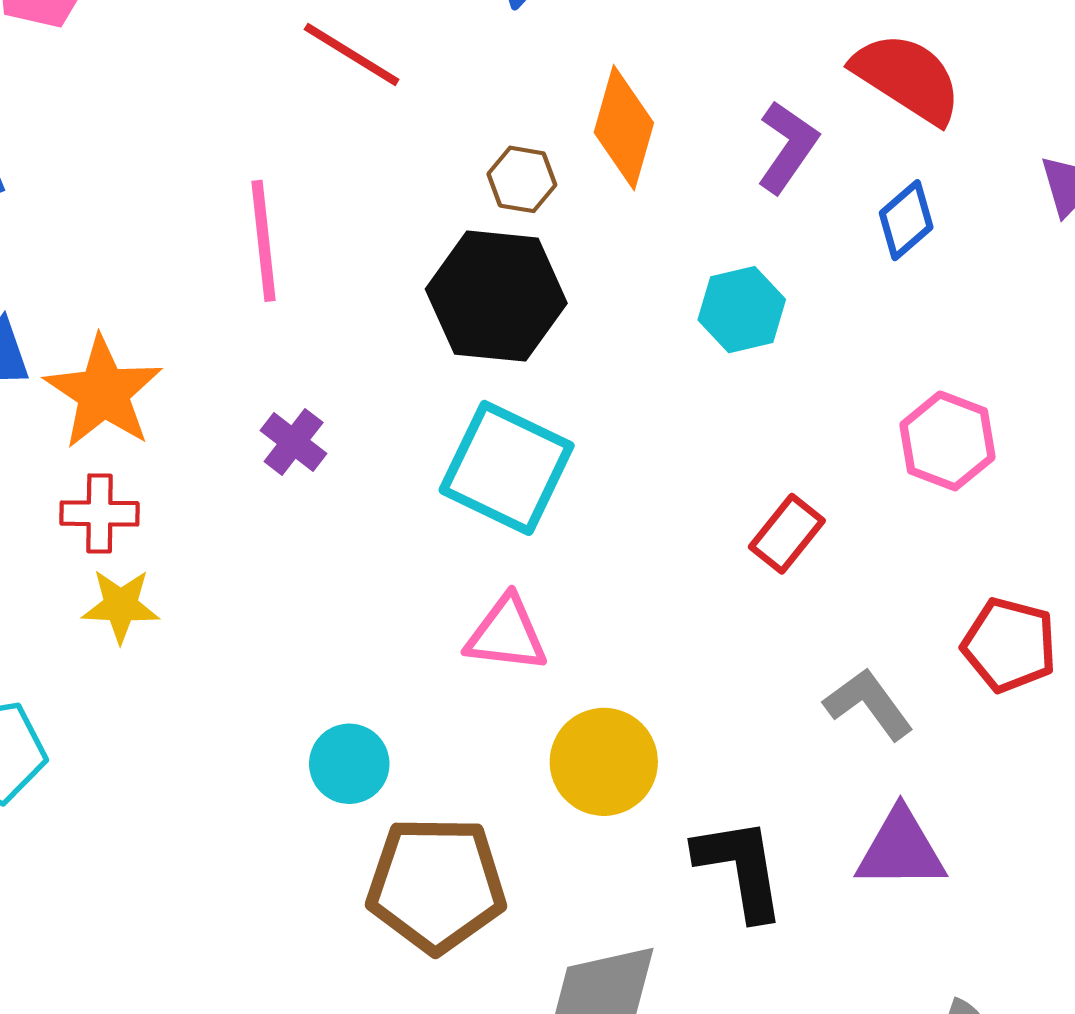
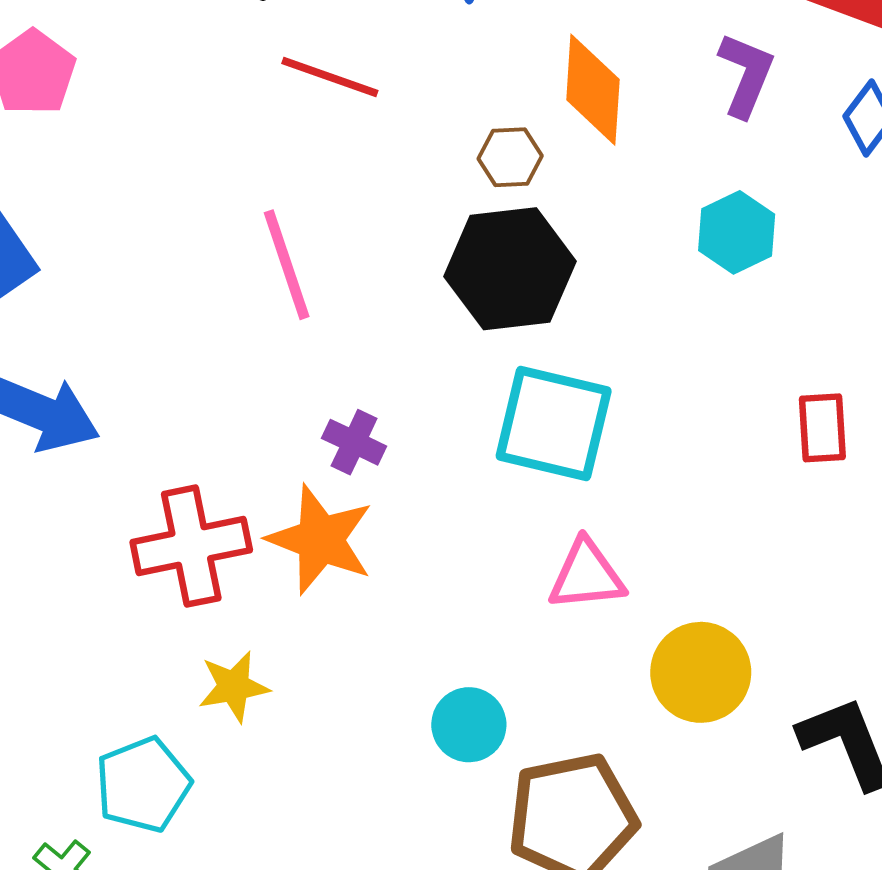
orange star: (103, 392) -> (320, 540), moved
red cross: (100, 513) -> (191, 546), size x1.6
red rectangle: (787, 534) -> (822, 428), turned -30
yellow star: (121, 606) -> (234, 687), moved

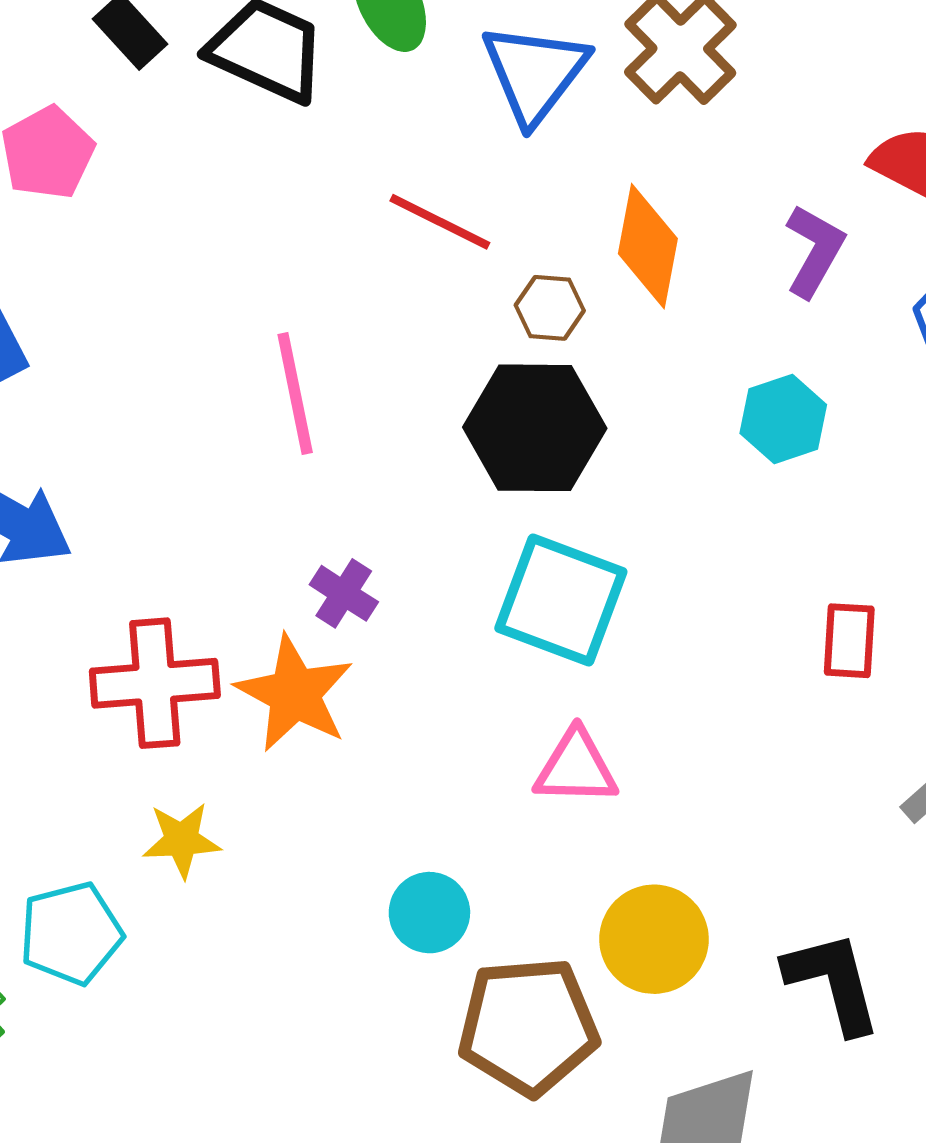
red line: (330, 77) -> (440, 222), moved
yellow circle: (701, 672) -> (654, 939), moved

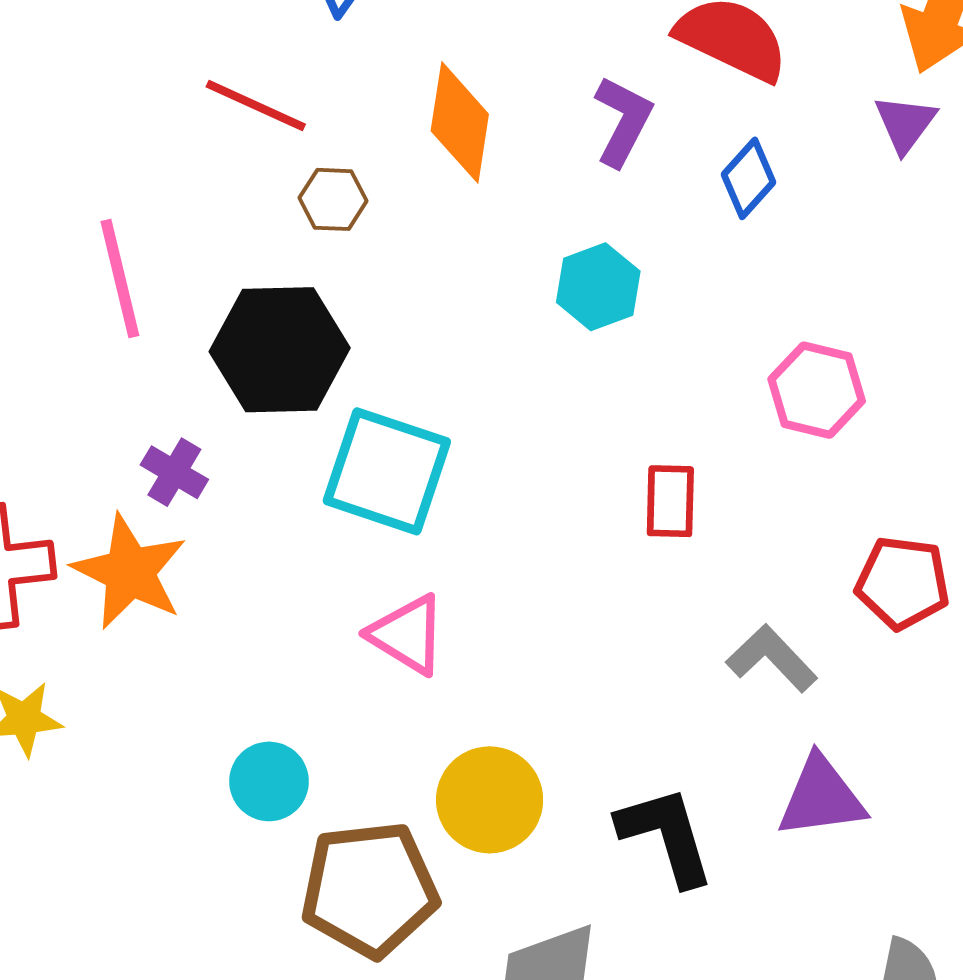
brown hexagon: (550, 308) -> (333, 199), moved
black hexagon: (535, 428) -> (280, 350), moved
pink triangle: (576, 768) -> (407, 635), turned 32

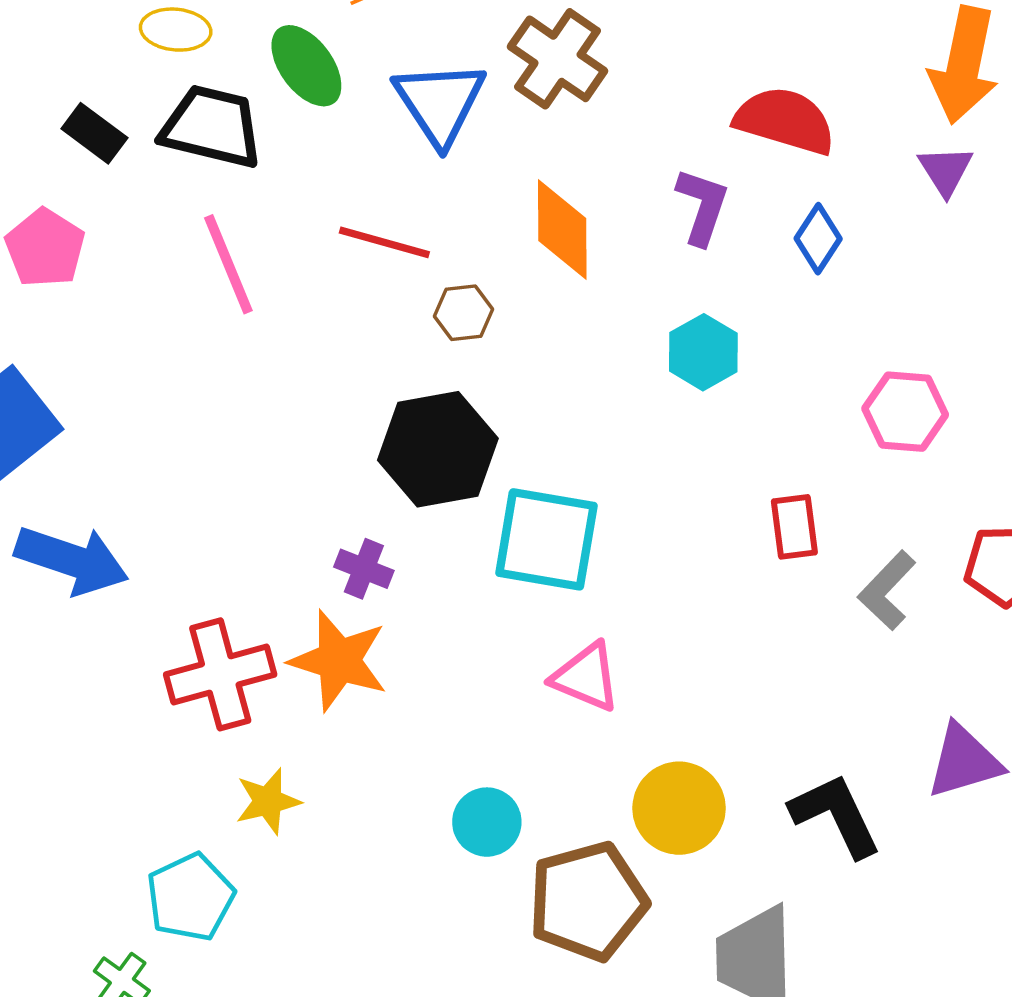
pink line: (120, 278) -> (228, 264), moved
gray L-shape: (772, 658) -> (887, 590), moved, turned -84

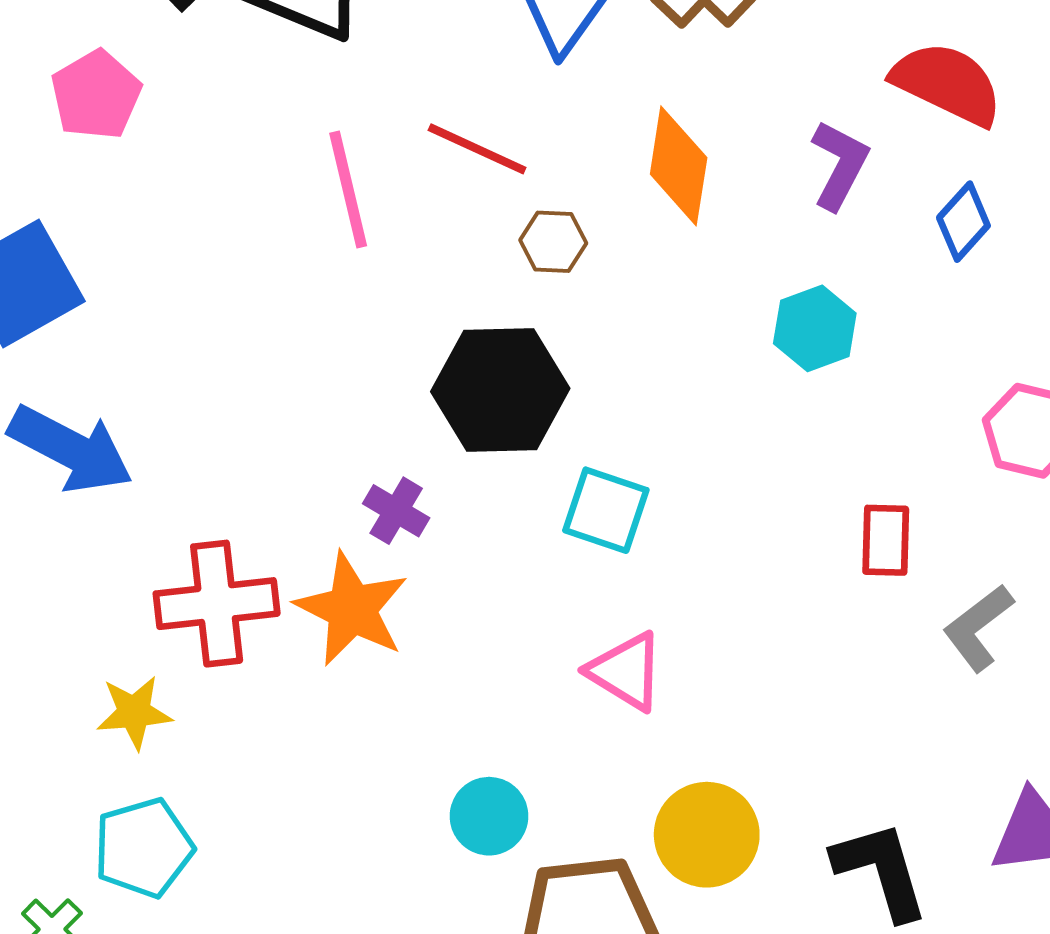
pink line: (228, 264) -> (348, 189), moved
cyan square: (546, 539) -> (606, 510), size x0.7
yellow star: (268, 801) -> (134, 712), moved

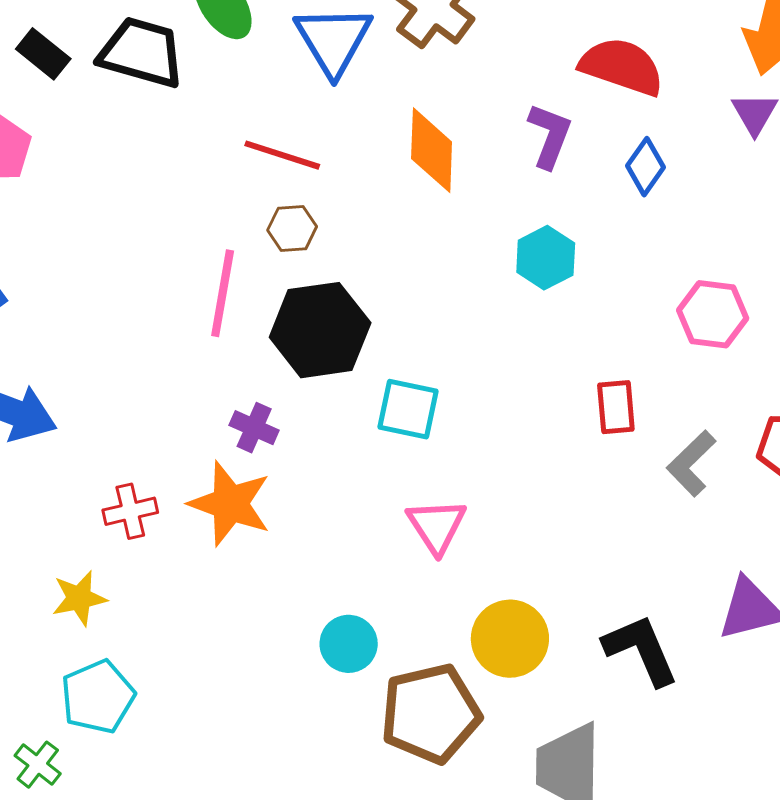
pink line: (348, 189) -> (223, 293), moved, turned 30
brown hexagon: (553, 242) -> (292, 228), moved
red cross: (217, 604) -> (130, 511), size x0.6
pink triangle: (626, 671) -> (437, 526), turned 32

